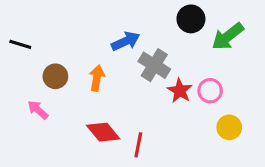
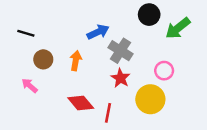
black line: (20, 44) -> (26, 33), moved
red star: (180, 91) -> (120, 78), moved
yellow circle: (229, 127) -> (150, 99), moved, size x1.5

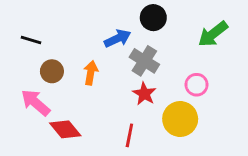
black circle: (149, 15) -> (153, 18), moved
pink arrow: (30, 86) -> (36, 103), size x1.5
red diamond: (81, 103) -> (65, 129), moved

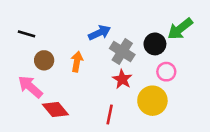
black circle: (153, 18) -> (155, 44), moved

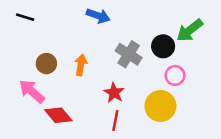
blue arrow: (100, 33) -> (98, 16), moved, turned 45
black line: (26, 34) -> (25, 17), moved
red star: (122, 79) -> (114, 93), moved

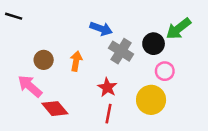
blue arrow: (98, 16) -> (101, 29), moved
black line: (25, 17) -> (14, 16), moved

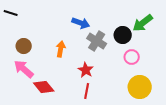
brown circle: (44, 60) -> (24, 46), moved
yellow circle: (151, 100) -> (140, 87), moved

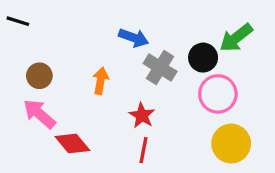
pink circle: (132, 57) -> (218, 94), size x1.5

